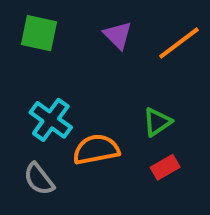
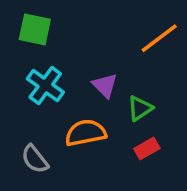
purple triangle: (118, 35) -> (105, 86), moved
cyan cross: (51, 120) -> (45, 86), moved

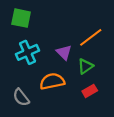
orange line: (159, 38) -> (91, 37), moved
cyan cross: (45, 86) -> (28, 52), turned 30

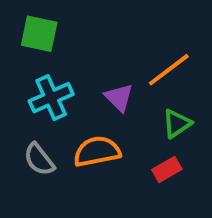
green triangle: (85, 66) -> (177, 124), moved
gray semicircle: (21, 97) -> (39, 159), moved

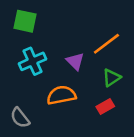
gray semicircle: (39, 159) -> (20, 118), moved

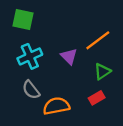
orange semicircle: (61, 95) -> (56, 106), moved
gray semicircle: (20, 118) -> (31, 90), moved

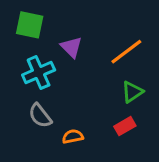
purple triangle: (69, 56) -> (71, 47), moved
orange semicircle: (56, 106) -> (73, 136), size x0.6

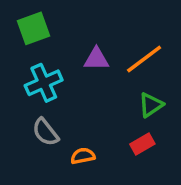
green square: (30, 25) -> (34, 28), turned -32
purple triangle: (71, 47) -> (96, 59), moved, turned -45

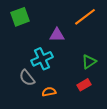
orange line: (144, 59) -> (85, 17), moved
cyan cross: (44, 83) -> (42, 59), moved

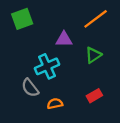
green triangle: (89, 62) -> (93, 55), moved

